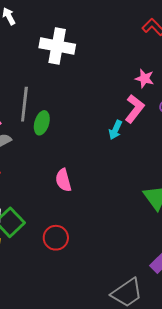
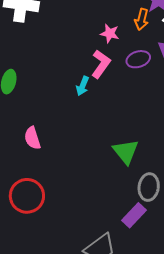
red circle: (56, 238) -> (27, 196), size x1.4

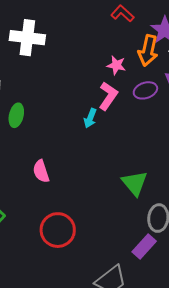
orange arrow: (142, 19) -> (148, 50), size x1.4
red circle: (27, 196) -> (58, 230), moved

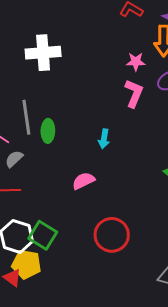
cyan arrow: (90, 118) -> (104, 139), moved
pink semicircle: (41, 171) -> (84, 181), turned 95

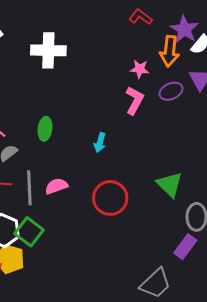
gray line: (26, 117) -> (29, 188), moved
pink semicircle: (84, 181) -> (56, 186), moved
red circle: (112, 235) -> (110, 198), moved

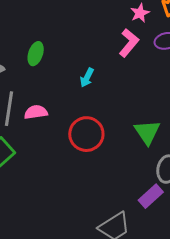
pink star: (140, 69) -> (140, 13), turned 30

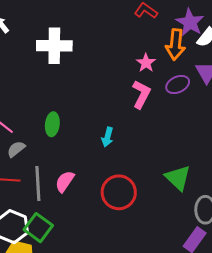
pink semicircle: (36, 112) -> (65, 181), turned -35

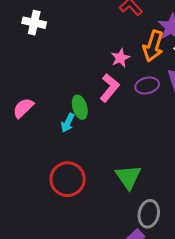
white cross: (54, 46) -> (34, 23), size x0.7
green ellipse: (52, 124) -> (80, 107), moved, turned -35
pink semicircle: (65, 181) -> (23, 108), moved

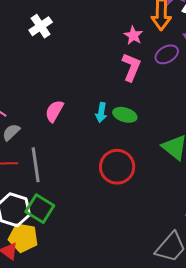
white cross: (34, 23) -> (41, 26), turned -30
green ellipse: (80, 107) -> (125, 115), moved, turned -40

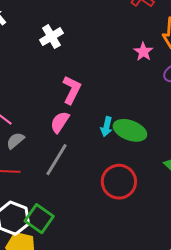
pink L-shape: (131, 67) -> (72, 90), moved
green ellipse: (125, 115) -> (130, 130), size x1.4
gray line: (36, 165) -> (56, 160), moved, turned 36

